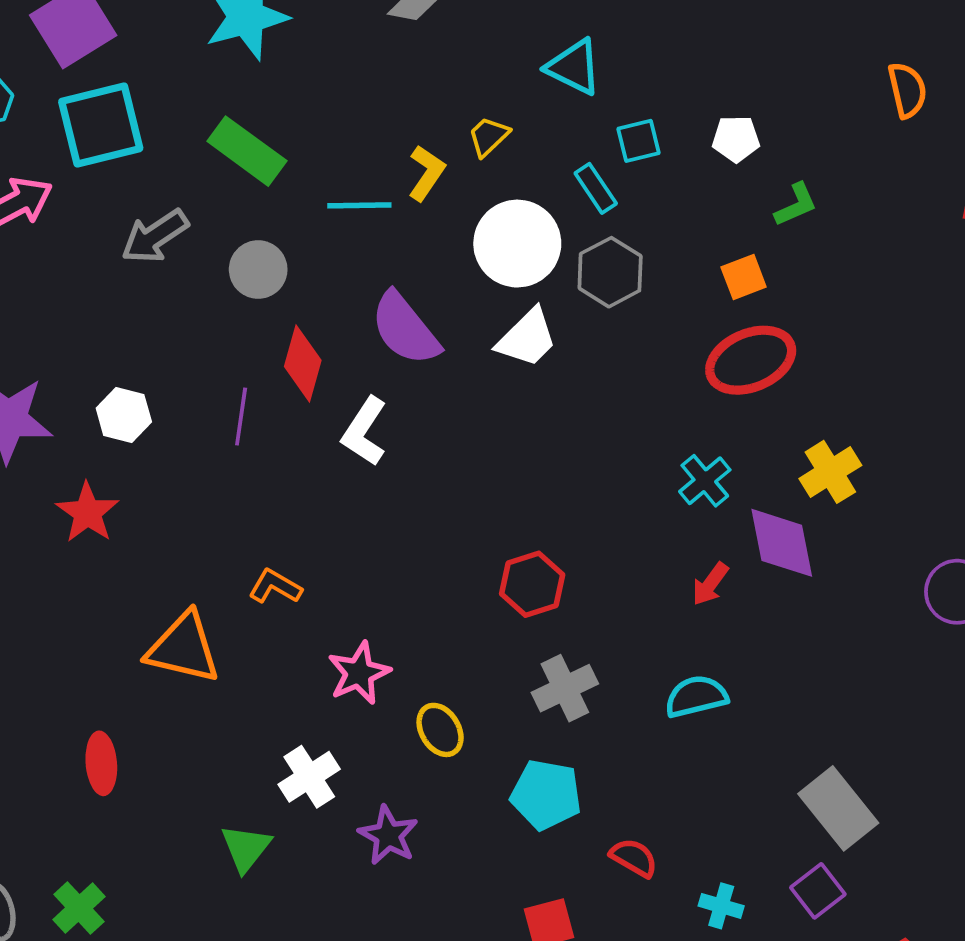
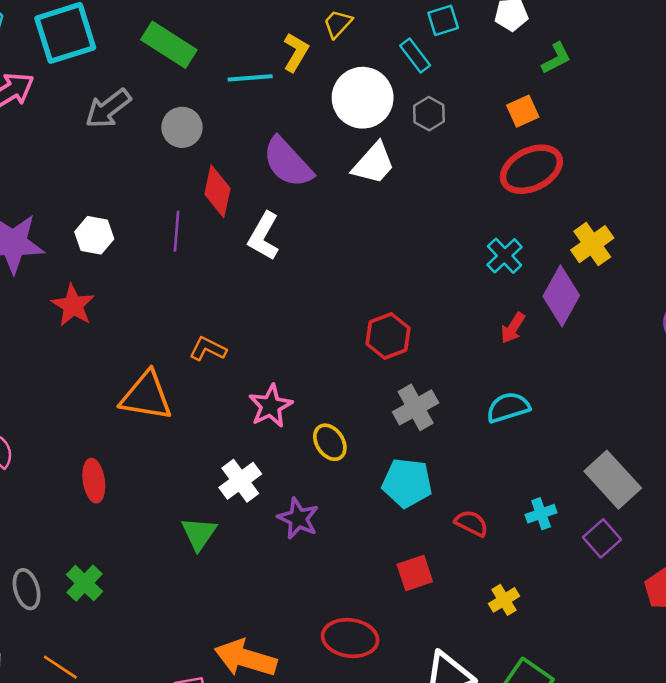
gray hexagon: (610, 272) -> (429, 114), size x0.7
purple diamond: (782, 543) -> (561, 296), turned 44
cyan cross: (721, 906) -> (541, 514), moved, turned -32

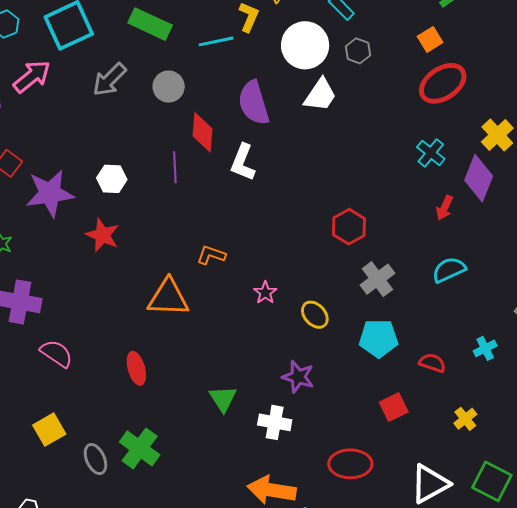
purple semicircle: (288, 162) -> (254, 103), turned 33
pink star: (271, 406) -> (265, 293), size x0.7
white cross: (240, 481) -> (275, 422), moved, turned -36
green cross: (85, 583) -> (140, 448), size x1.4

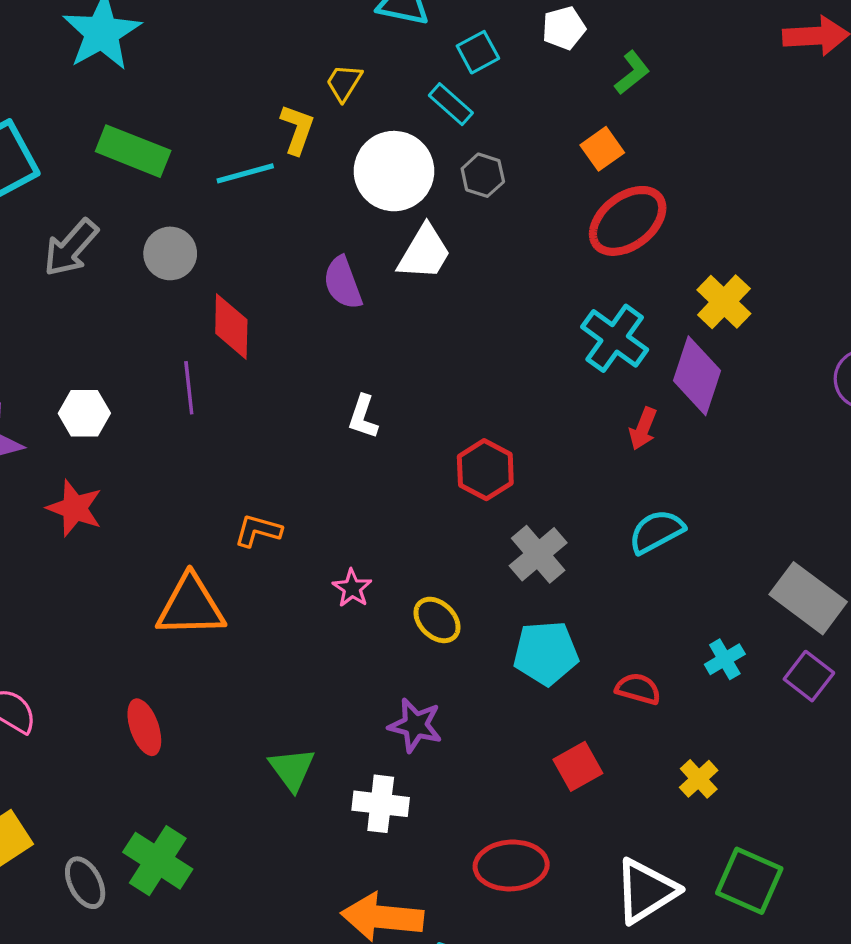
purple semicircle: (254, 103) -> (343, 283), moved, size x0.7
cyan cross: (431, 153) -> (615, 338), size x1.4
white L-shape: (243, 162) -> (363, 417), moved, size x0.7

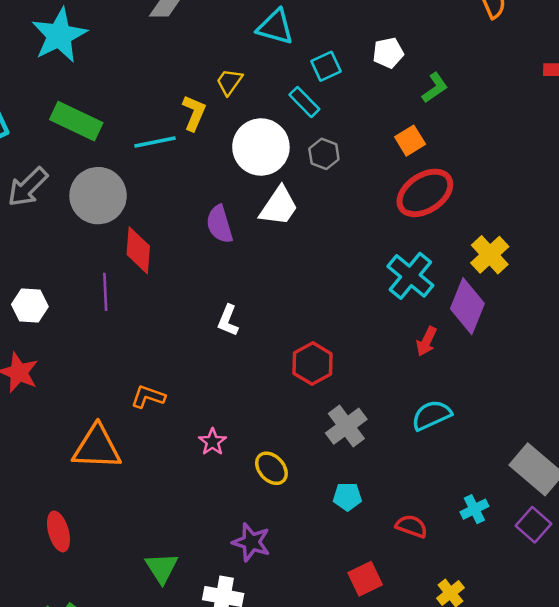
gray circle: (170, 253) -> (98, 196), size x1.5
cyan pentagon: (546, 653) -> (347, 497), size x0.6

